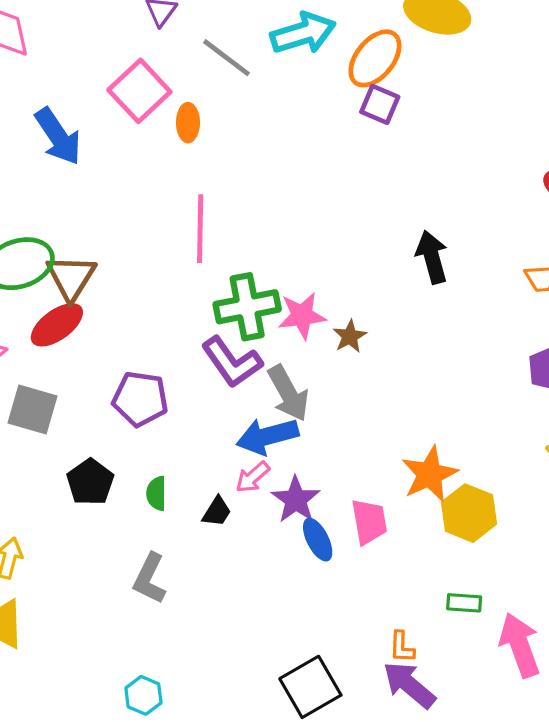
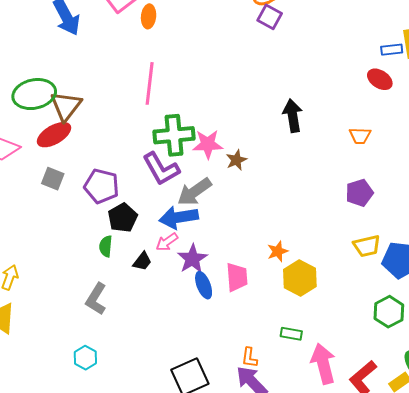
gray arrow: (288, 393) -> (194, 192), turned 78
gray square: (32, 410) -> (53, 179), moved, size x0.7
orange star: (430, 474) -> (278, 251), size x0.6
black pentagon: (90, 482) -> (123, 218), moved
cyan hexagon: (143, 695) -> (85, 358), moved

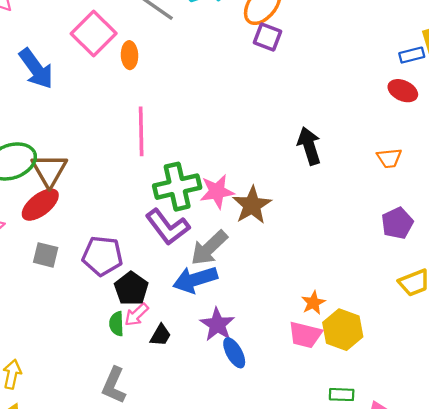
brown star: (236, 160) -> (252, 205), size x1.6
pink arrow: (167, 242) -> (136, 315), moved
pink trapezoid: (237, 277) -> (305, 335), moved, turned 116

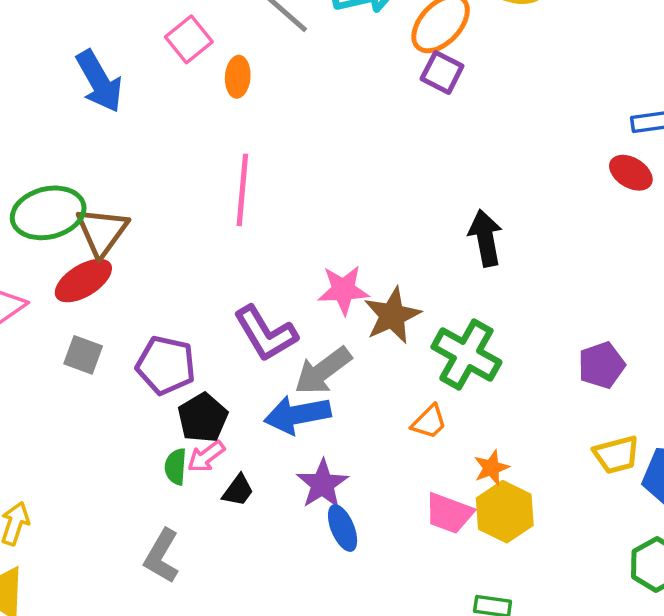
pink square: (94, 34) -> (189, 39), size x0.7
orange trapezoid: (389, 158) -> (429, 422), moved, turned -45
green cross: (177, 187) -> (466, 355), moved, turned 36
orange star: (313, 303) -> (491, 468), moved

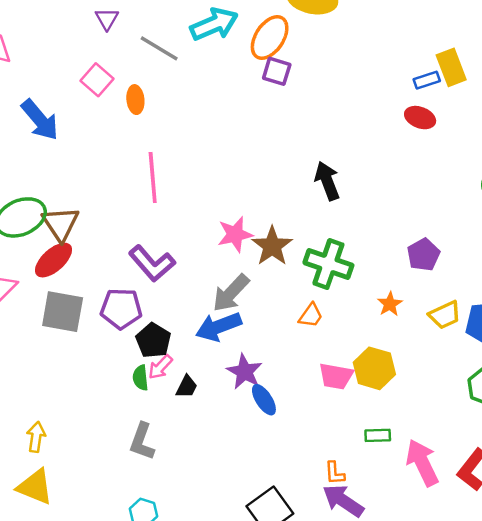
purple L-shape: (266, 334) -> (152, 263), moved
gray square: (83, 355) -> (63, 312), size x1.6
orange star: (491, 468) -> (390, 304), moved

